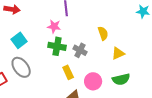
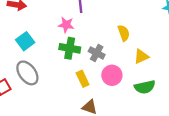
pink circle: (93, 81) -> (112, 75), moved

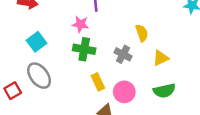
gray cross: (97, 53) -> (123, 54), moved
pink circle: (112, 75) -> (124, 92), moved

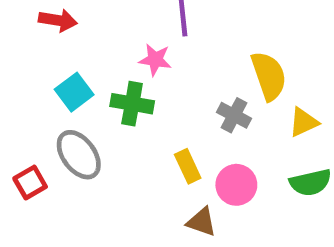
yellow semicircle: (142, 33) -> (269, 76), size x1.5
green cross: (84, 49) -> (132, 104), moved

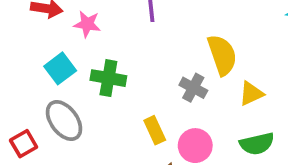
pink star: (155, 60) -> (87, 24), moved

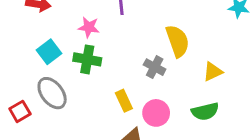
pink star: (87, 24) -> (89, 27), moved
yellow triangle: (251, 93) -> (213, 72), moved

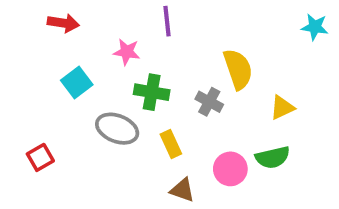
green cross: (87, 59) -> (152, 92), moved
gray ellipse: (52, 93) -> (117, 129), moved, turned -32
pink circle: (156, 113) -> (230, 169), moved

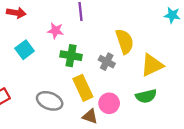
yellow triangle: (282, 107) -> (152, 65), size x1.5
gray ellipse: (117, 129) -> (50, 101), moved
yellow rectangle: (171, 144) -> (83, 88), size x1.5
pink circle: (230, 169) -> (109, 103), moved

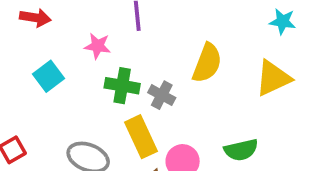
yellow semicircle: (125, 41) -> (207, 63), turned 40
gray cross: (107, 62) -> (162, 95), moved
yellow triangle: (152, 65) -> (273, 78), moved

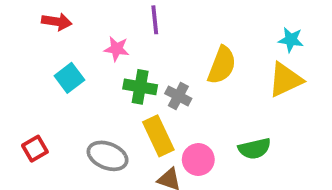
cyan star: (283, 21) -> (291, 40), moved

